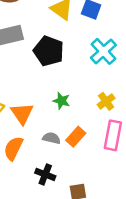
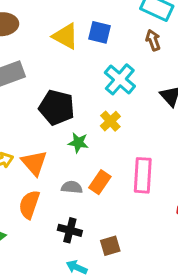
black pentagon: (49, 51) -> (57, 108), moved
yellow cross: (106, 101) -> (110, 121), moved

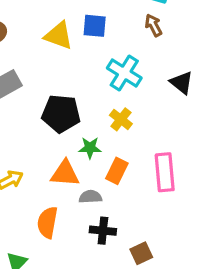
orange triangle: (34, 163) -> (65, 173), moved, turned -36
orange rectangle: (100, 182) -> (117, 171), moved
black cross: (70, 230) -> (103, 231), moved

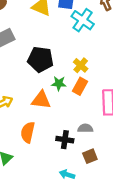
cyan cross: (124, 73) -> (83, 20), moved
orange rectangle: (117, 171) -> (80, 86), moved
gray semicircle: (90, 197) -> (85, 128), moved

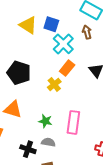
green star: (59, 83) -> (45, 121), moved
orange rectangle: (80, 86) -> (67, 68), moved

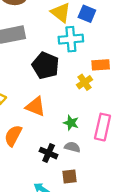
cyan cross: (63, 44) -> (71, 39), moved, turned 35
orange rectangle: (67, 68) -> (101, 65), turned 42

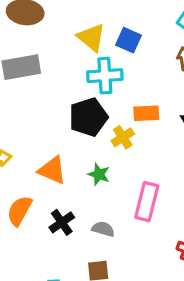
black pentagon: (46, 65) -> (88, 117), moved, turned 30
green star: (71, 123) -> (99, 174), moved
black cross: (49, 153) -> (62, 222), moved, turned 30

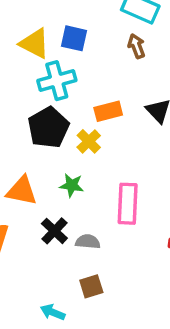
black cross: (62, 222) -> (54, 231), moved

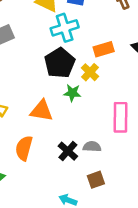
green star: (72, 185) -> (72, 93), moved
black cross: (54, 231) -> (68, 151), moved

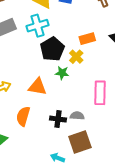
cyan cross: (65, 28) -> (38, 26), moved
black cross: (68, 151) -> (58, 119), turned -35
brown square: (96, 180) -> (80, 142), size x1.6

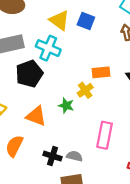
cyan cross: (38, 26) -> (48, 48), turned 30
black pentagon: (52, 49) -> (29, 74), moved

